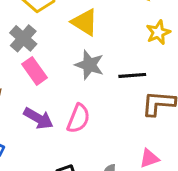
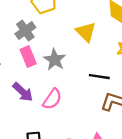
yellow triangle: (85, 22) -> (86, 32), moved
gray star: (89, 65) -> (55, 60), moved

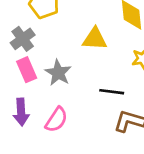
yellow triangle: (86, 32) -> (95, 39), turned -40
purple arrow: (23, 92) -> (21, 112), turned 45

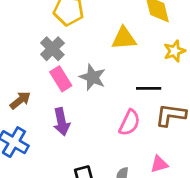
pink semicircle: (56, 120) -> (129, 123), moved

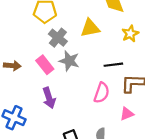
gray cross: (52, 49) -> (58, 38), moved
brown arrow: (20, 100) -> (12, 66), moved, turned 49
pink triangle: (159, 164) -> (127, 114), moved

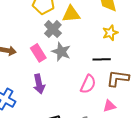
yellow triangle: (90, 28) -> (71, 14), moved
yellow star: (130, 34) -> (110, 33), moved

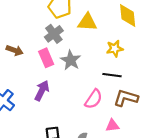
gray cross: (53, 29) -> (54, 34), moved
yellow star: (110, 33) -> (115, 49), moved
purple arrow: (39, 84) -> (42, 91), turned -150

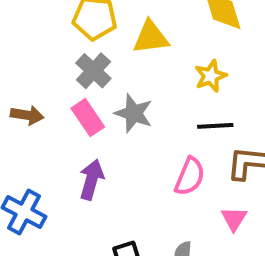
pink triangle: (112, 126) -> (234, 219), turned -40

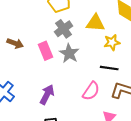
yellow triangle: (151, 37) -> (95, 23), moved
gray cross: (93, 71) -> (64, 29), moved
purple arrow: (91, 180) -> (47, 95), moved

